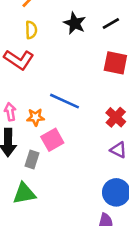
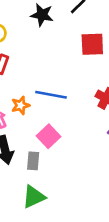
orange star: (35, 117) -> (21, 105), moved

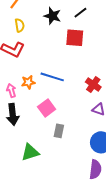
red square: (92, 44) -> (75, 38), moved
gray rectangle: (33, 161) -> (59, 131), moved

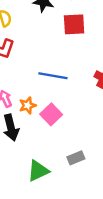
orange star: (28, 82) -> (28, 105), moved
gray rectangle: (59, 131) -> (76, 158), moved, turned 64

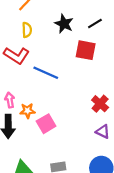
blue line: (53, 76) -> (46, 73), moved

